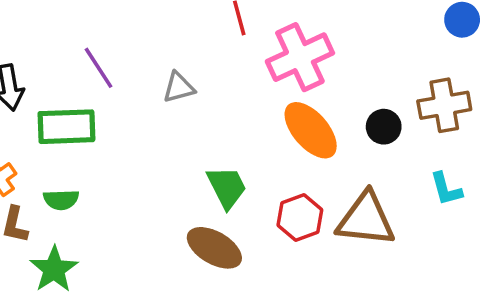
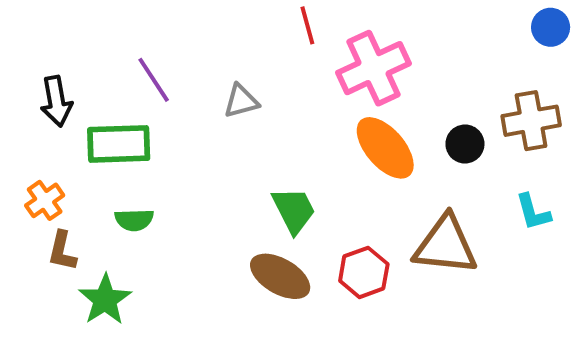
green semicircle: (61, 200) -> (134, 220), moved
red hexagon: (300, 218) -> (364, 272), moved

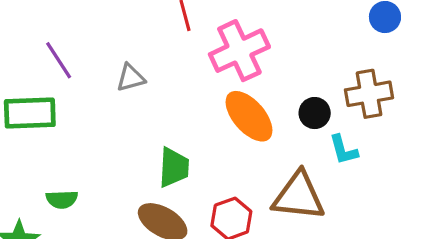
green trapezoid: (294, 210) -> (174, 167), turned 30
cyan L-shape: (533, 212) -> (343, 150), moved
green semicircle: (134, 220) -> (62, 199), moved

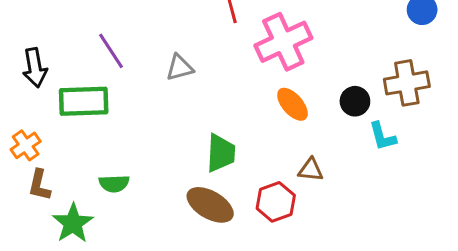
orange ellipse: (249, 116) -> (292, 104), size x0.7
brown triangle: (299, 196) -> (311, 170), moved, size x0.5

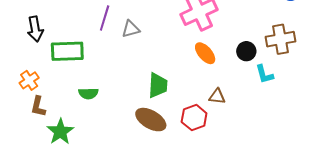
purple line: (111, 51) -> (105, 18), moved, turned 50
green semicircle: (114, 184) -> (88, 93), moved

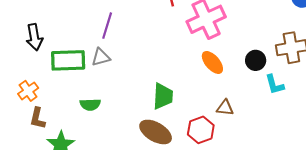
gray triangle: (131, 29) -> (101, 57), moved

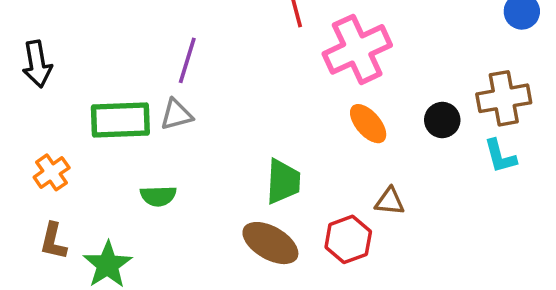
black arrow: (34, 37) -> (37, 64), moved
cyan L-shape: (275, 85) -> (500, 156), moved
brown L-shape: (38, 118) -> (53, 241), moved

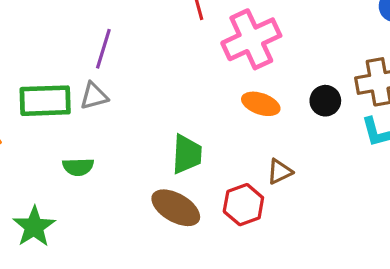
orange ellipse: (368, 124) -> (261, 104), turned -30
brown triangle: (390, 201) -> (280, 172), turned -32

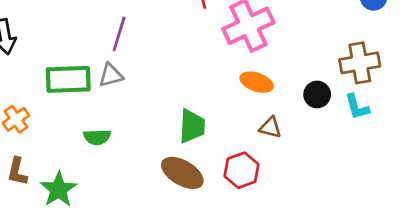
black circle: (325, 101) -> (317, 94), moved
brown triangle: (280, 172) -> (270, 128), moved, turned 40

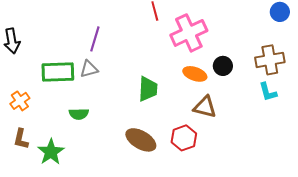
black circle: (317, 94) -> (223, 66), moved
green trapezoid: (192, 126) -> (148, 89), moved
brown triangle: (270, 128) -> (205, 107), size x1.4

